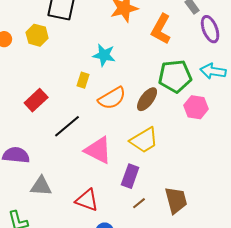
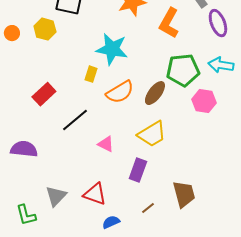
cyan star: (104, 55) -> (112, 49), size x1.4
pink triangle: (98, 150) -> (106, 144), size x0.6
gray triangle: (41, 186) -> (56, 196), moved, turned -50
brown line: (139, 203) -> (148, 208), moved

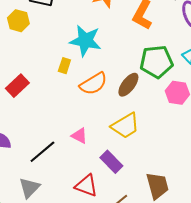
black line: (75, 120) -> (42, 152), moved
purple rectangle: (138, 170) -> (111, 162), turned -65
red triangle: (95, 194) -> (86, 186), moved

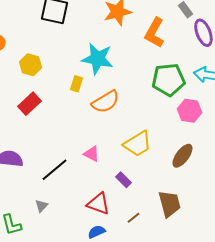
yellow hexagon: (18, 21) -> (30, 65), moved
brown ellipse: (128, 85) -> (182, 156), moved
purple rectangle: (111, 162) -> (123, 180), size x0.7
gray triangle: (29, 188) -> (41, 206), size x0.6

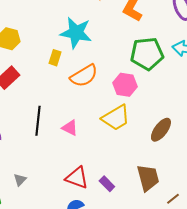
pink hexagon: (189, 111) -> (125, 85), moved
black line: (54, 170) -> (38, 121), moved, turned -44
purple rectangle: (123, 180) -> (107, 184), moved
brown line: (133, 218) -> (173, 199), moved

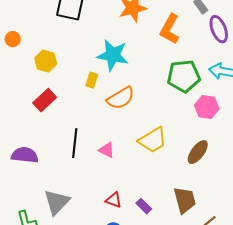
pink hexagon: (125, 85) -> (207, 107), moved
red triangle: (77, 178) -> (114, 200), size x0.7
gray triangle: (20, 180) -> (57, 202), size x2.0

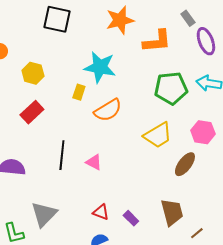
orange L-shape: (170, 29) -> (157, 41), turned -124
pink hexagon: (207, 107) -> (203, 132), moved
yellow trapezoid: (153, 140) -> (158, 135), moved

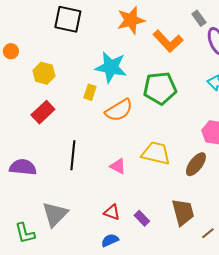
orange L-shape: (157, 41) -> (168, 41), turned 52
green pentagon: (171, 88) -> (160, 88), moved
yellow trapezoid: (158, 135) -> (156, 153), moved, turned -136
pink triangle: (94, 162) -> (118, 166), moved

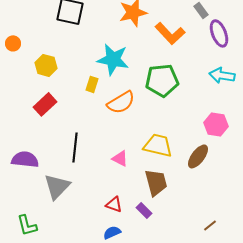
brown trapezoid: (183, 212) -> (156, 182), moved
gray triangle: (55, 214) -> (57, 186), moved

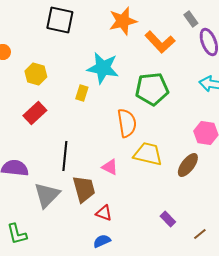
orange semicircle: (121, 102) -> (127, 123), moved, turned -68
brown trapezoid: (156, 182) -> (84, 189), moved
purple rectangle: (144, 210) -> (168, 219), moved

